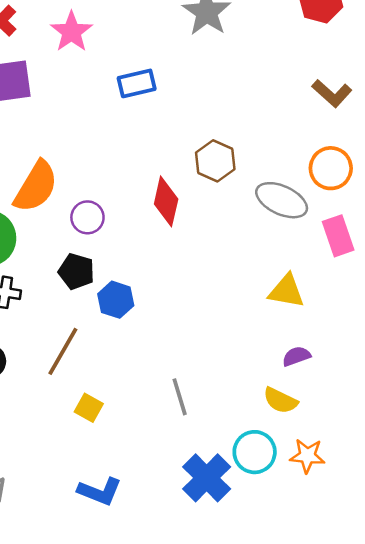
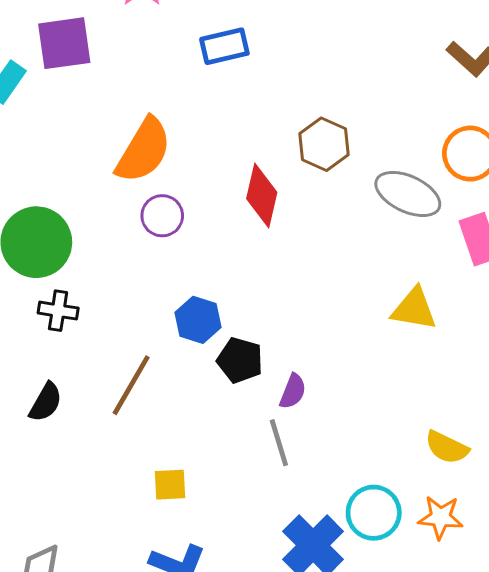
orange semicircle: (36, 187) -> (144, 150), moved
black pentagon: (76, 271) -> (240, 360), moved
purple semicircle: (296, 356) -> (293, 391), moved, turned 132
yellow semicircle: (280, 400) -> (447, 447), moved
yellow square: (89, 408) -> (170, 485), moved, turned -32

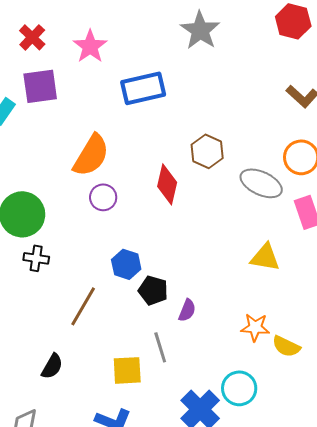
blue rectangle: (224, 46) -> (143, 88), size x1.4
black semicircle: (46, 402) -> (52, 366), moved
gray line: (279, 443) -> (160, 347), moved
yellow square: (170, 485) -> (127, 370), moved, size x1.4
orange star: (441, 517) -> (255, 327), moved

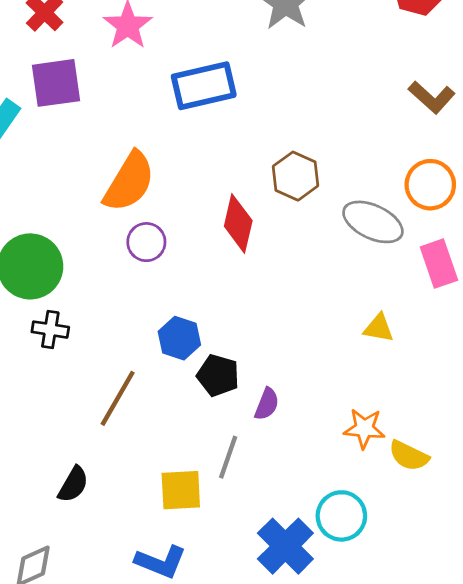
yellow triangle: (265, 257) -> (379, 328), size x0.7
gray line: (160, 347) -> (228, 457), turned 36

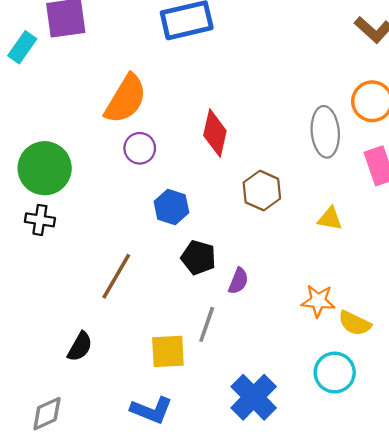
brown hexagon: (295, 176) -> (262, 191), moved
gray ellipse: (373, 222) -> (325, 132), turned 60
black cross: (50, 330) -> (40, 220), moved
blue hexagon: (179, 338) -> (171, 207), moved
cyan circle: (341, 516) -> (335, 373), moved

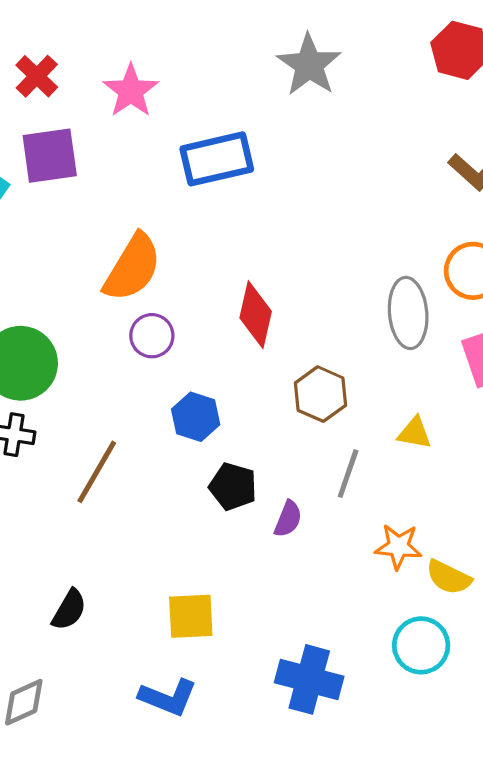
brown line: (116, 276) -> (97, 472), moved
gray line: (207, 324) -> (348, 474), moved
blue cross: (254, 397) -> (309, 679), turned -30

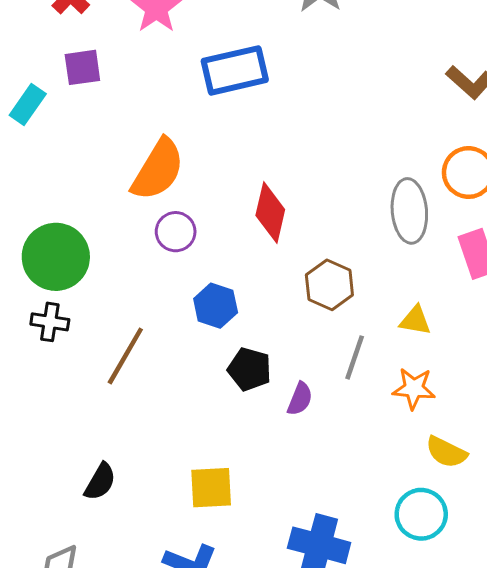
purple square: (50, 156) -> (82, 67), size x0.7
orange star: (398, 547) -> (414, 388), moved

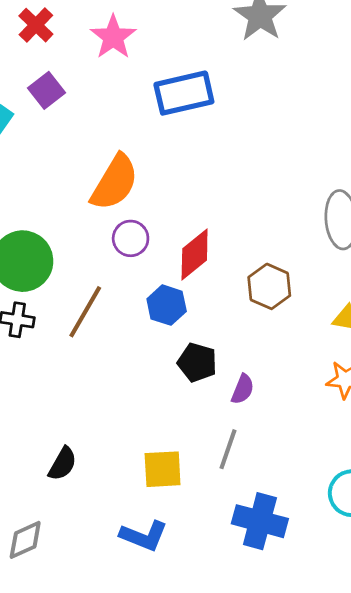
purple square: (82, 67) -> (47, 90), turned -30
red diamond: (270, 212) -> (195, 254), moved, turned 38
brown line: (125, 356) -> (85, 312), moved
gray line: (355, 357) -> (228, 449), moved

